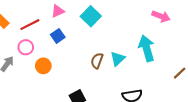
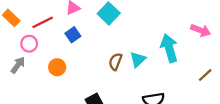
pink arrow: (161, 16) -> (201, 30), moved
pink circle: (26, 47) -> (29, 44), moved

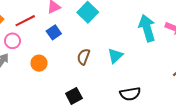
cyan arrow: (169, 48) -> (147, 28), moved
brown semicircle: (115, 62) -> (83, 57), moved

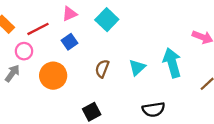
cyan arrow: (147, 28) -> (172, 63), moved
orange circle: (39, 63) -> (53, 76), size x1.5

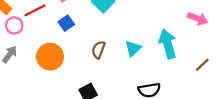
pink circle: (24, 51) -> (14, 25), moved

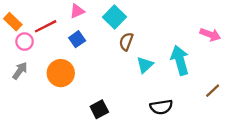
brown semicircle: (98, 50) -> (126, 42), moved
brown line: (202, 65) -> (213, 91), moved

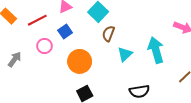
pink circle: (25, 42) -> (44, 46), moved
orange circle: (61, 73) -> (80, 61), moved

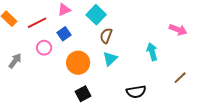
cyan arrow: (156, 50) -> (152, 52), size x0.7
cyan triangle: (125, 54) -> (110, 59), moved

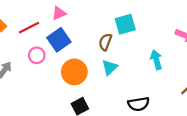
cyan square: (96, 15) -> (125, 24), moved, turned 30
blue square: (64, 34) -> (59, 40), size x1.5

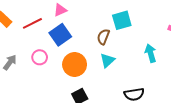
pink circle: (37, 55) -> (40, 57), moved

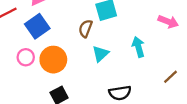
pink circle: (40, 57) -> (26, 57), moved
cyan triangle: (107, 60) -> (100, 54), moved

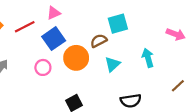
brown semicircle: (85, 29) -> (99, 41), turned 42
orange circle: (53, 60) -> (76, 58), moved

